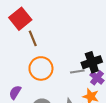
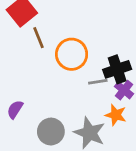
orange circle: (41, 68) -> (72, 54), moved

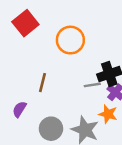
brown line: (38, 38) -> (42, 83), moved, turned 36
orange circle: (72, 54) -> (70, 40), moved

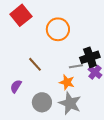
brown line: (42, 83) -> (35, 64), turned -56
orange star: (108, 114) -> (67, 82), moved

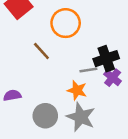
brown line: (35, 64) -> (41, 51), moved
purple semicircle: (16, 86) -> (12, 95), turned 48

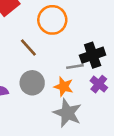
purple cross: (113, 78) -> (99, 84), moved
gray circle: (45, 116) -> (32, 83), moved

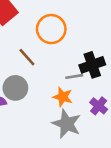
gray circle: (32, 83) -> (15, 88), moved
purple cross: (99, 84) -> (99, 106), moved

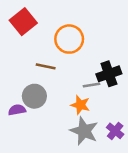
brown line: (27, 57) -> (46, 66), turned -36
purple cross: (99, 106) -> (115, 131), moved

